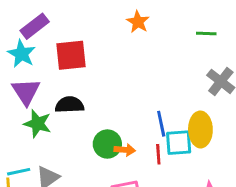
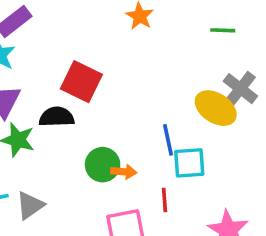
red square: (71, 55) -> (81, 82), moved, turned 32
yellow ellipse: (200, 129) -> (216, 108), moved, turned -56
red line: (158, 154) -> (164, 200), moved

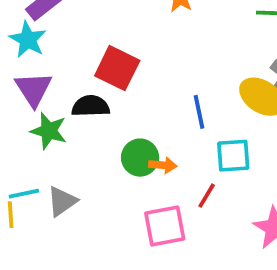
blue line: (168, 140) -> (199, 112), moved
red line: (164, 200) -> (207, 196), turned 35

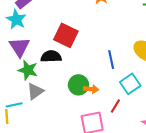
cyan square: (233, 156) -> (130, 84), turned -30
gray triangle: (62, 201) -> (35, 91), moved

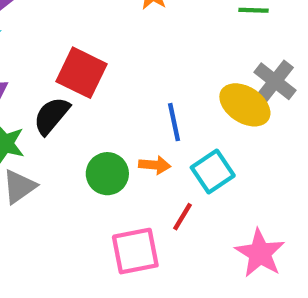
black semicircle: (51, 56) -> (51, 116), turned -48
orange arrow: (91, 89) -> (155, 165), moved

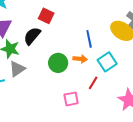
red square: (82, 73) -> (46, 16), size x0.7
pink square: (135, 251) -> (71, 99), size x0.7

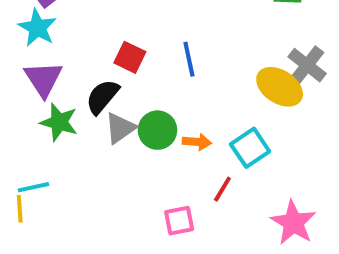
blue line: (89, 39) -> (189, 59), moved
green circle: (58, 63) -> (157, 130), moved
gray triangle: (17, 69) -> (120, 128), moved

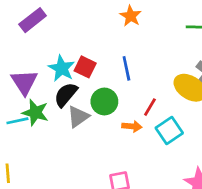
cyan star: (37, 28) -> (62, 68), moved
green circle: (157, 130) -> (104, 101), moved
cyan line: (33, 187) -> (17, 121), moved
red line: (222, 189) -> (150, 107), moved

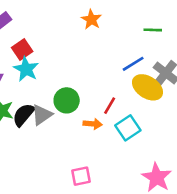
red square: (85, 67) -> (22, 50), moved, turned 30
blue line: (126, 68) -> (133, 64), moved, turned 70
black semicircle: (66, 95) -> (23, 115), moved

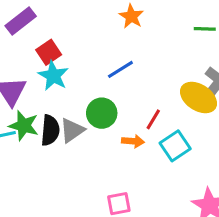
blue line: (133, 64) -> (120, 69), moved
black semicircle: (23, 115) -> (50, 130), turned 145

